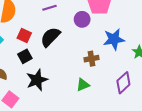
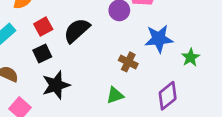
red square: (24, 36) -> (43, 27), turned 32
brown cross: (92, 59) -> (128, 62), turned 32

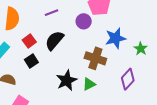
brown cross: (128, 62) -> (95, 58), size x1.5
black star: (56, 85) -> (67, 80), moved

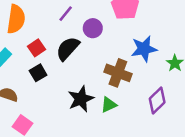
purple line: (52, 13) -> (66, 14), turned -32
purple circle: (84, 21) -> (93, 28), moved

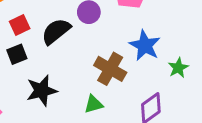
blue star: (144, 49) -> (145, 45), turned 30
black star: (81, 99) -> (42, 91), moved

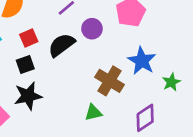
black star: (42, 91) -> (28, 96), moved

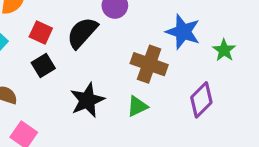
red square: (29, 38) -> (41, 33), turned -30
black star: (28, 96) -> (87, 100), moved

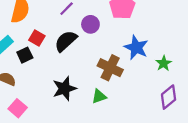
black square: (43, 65) -> (25, 55), moved
purple diamond: (201, 100) -> (169, 97), moved

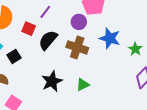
purple circle: (90, 24) -> (79, 22), moved
red square: (37, 38) -> (29, 29), moved
brown cross: (110, 68) -> (77, 47), moved

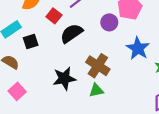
brown cross: (77, 47) -> (98, 66), moved

